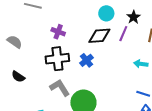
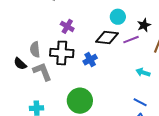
purple line: (123, 34) -> (131, 40), turned 35
gray semicircle: (15, 42) -> (35, 49), moved, turned -140
gray L-shape: (60, 88) -> (42, 72), moved

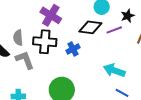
purple cross: (67, 26) -> (51, 15), size x1.5
cyan arrow: (143, 72) -> (114, 70), moved, size x1.5

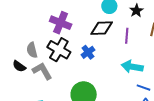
purple line: (114, 30) -> (127, 36), moved, turned -56
black cross: (45, 42) -> (59, 50), turned 35

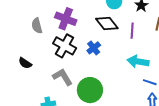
black diamond: (102, 28) -> (107, 23), turned 55
gray semicircle: (32, 50) -> (37, 26), moved
gray L-shape: (42, 71) -> (63, 77), moved

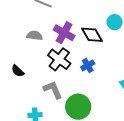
black diamond: (107, 23) -> (92, 35), moved
gray semicircle: (37, 26) -> (35, 36), turned 105

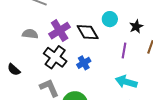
purple cross: (64, 33) -> (60, 31), turned 30

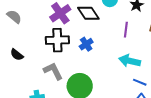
gray semicircle: (30, 34) -> (14, 17), moved, turned 35
black cross: (55, 57) -> (57, 40), turned -35

